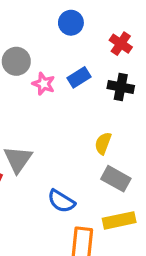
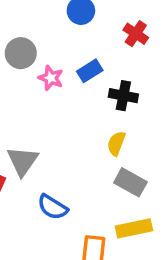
black cross: (121, 87) -> (123, 96), moved
blue semicircle: (61, 201) -> (53, 207), moved

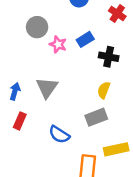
gray triangle: (23, 161) -> (47, 88), moved
gray rectangle: (130, 182) -> (96, 117), moved, turned -50

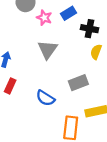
gray triangle: (47, 88) -> (48, 50), moved
yellow semicircle: (104, 90) -> (96, 52), moved

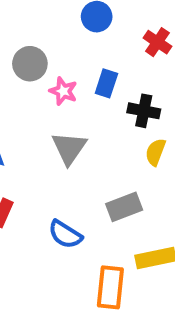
blue rectangle: (68, 13) -> (106, 83), turned -40

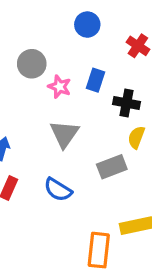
gray rectangle: (124, 207) -> (112, 167), moved
blue semicircle: (65, 234) -> (58, 190), moved

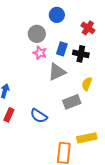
gray circle: (32, 64) -> (37, 34), moved
black cross: (127, 103) -> (81, 54), moved
gray triangle: (64, 134) -> (57, 72), moved, turned 30

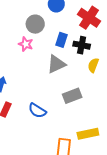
red cross: (88, 28) -> (89, 18), size x1.5
pink star: (40, 53) -> (26, 44), moved
yellow semicircle: (87, 84) -> (93, 65), moved

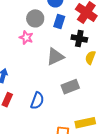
blue rectangle: (62, 40) -> (59, 21), moved
blue semicircle: (37, 111) -> (37, 101), turned -102

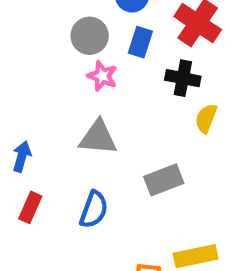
pink star: (26, 38) -> (102, 76), moved
gray triangle: (55, 57) -> (98, 137), moved, turned 30

